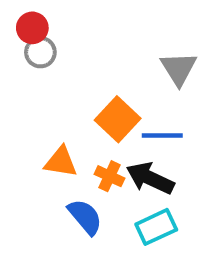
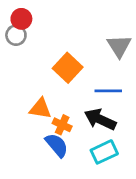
gray circle: (40, 52) -> (16, 35), moved
orange square: (118, 119) -> (68, 68), moved
orange cross: (109, 176) -> (62, 125), moved

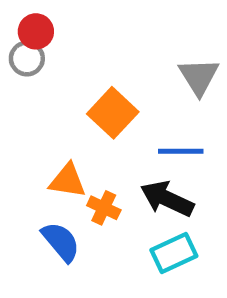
blue semicircle: (57, 145) -> (61, 242), moved

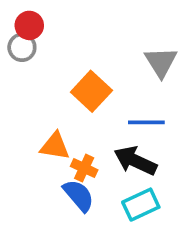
blue semicircle: (61, 242) -> (79, 195), moved

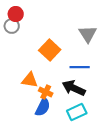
blue semicircle: (79, 195) -> (43, 107), turned 66

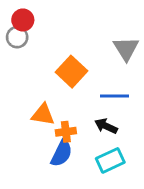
black arrow: (74, 88) -> (106, 126), size x0.7
orange cross: (46, 92) -> (66, 132), turned -32

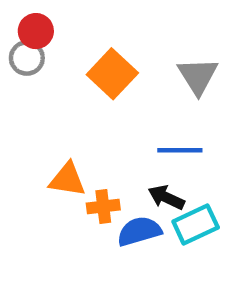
orange square: (72, 72) -> (112, 74), moved
blue semicircle: (62, 153) -> (139, 231), moved, turned -132
cyan rectangle: (110, 160) -> (196, 224), moved

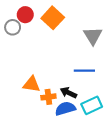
red circle: (36, 31) -> (25, 15), moved
orange square: (112, 74) -> (53, 18), moved
black arrow: (166, 197) -> (68, 93), moved

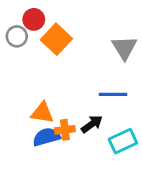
orange square: (53, 18) -> (56, 39), moved
black arrow: (68, 93) -> (92, 124), turned 119
blue semicircle: (65, 109) -> (46, 137), moved

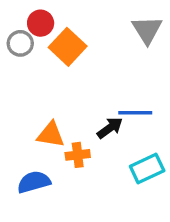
gray triangle: (124, 48) -> (147, 30), moved
black arrow: (92, 124) -> (110, 128), moved
blue semicircle: (46, 137) -> (34, 182), moved

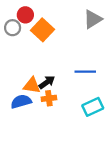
gray triangle: (147, 30) -> (93, 19), turned 30
black arrow: (110, 128) -> (47, 82), moved
blue semicircle: (34, 182) -> (21, 102), moved

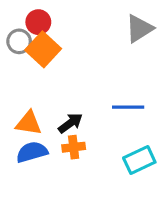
orange square: (42, 30) -> (43, 49), moved
orange triangle: (32, 85) -> (29, 123), moved

